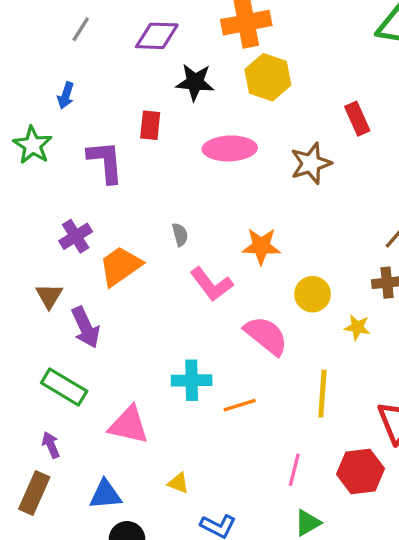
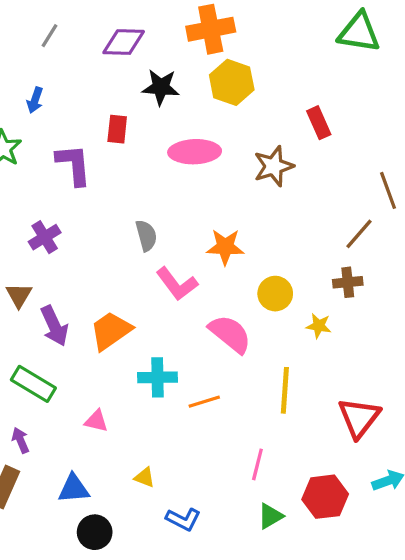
gray semicircle: (180, 235) -> (146, 236), size x1.4
orange trapezoid: (120, 266) -> (111, 331), moved
pink triangle: (129, 425) -> (96, 421), size x0.6
red hexagon: (361, 471) -> (325, 497), moved

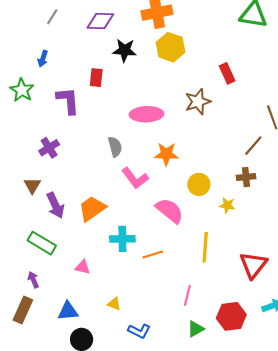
pink ellipse: (195, 152) -> (146, 114), moved

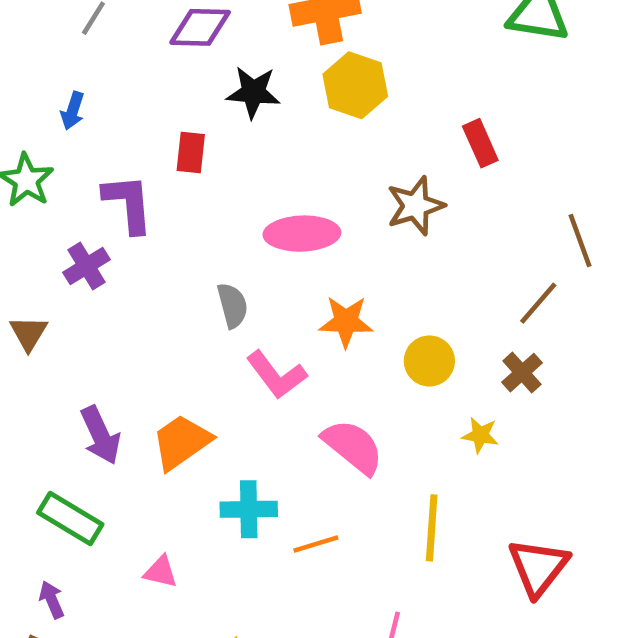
purple cross: (49, 148) -> (86, 266), moved
brown cross: (246, 177) -> (522, 373), turned -36
yellow circle: (199, 184) -> (429, 361), moved
brown triangle: (32, 185) -> (29, 333), moved

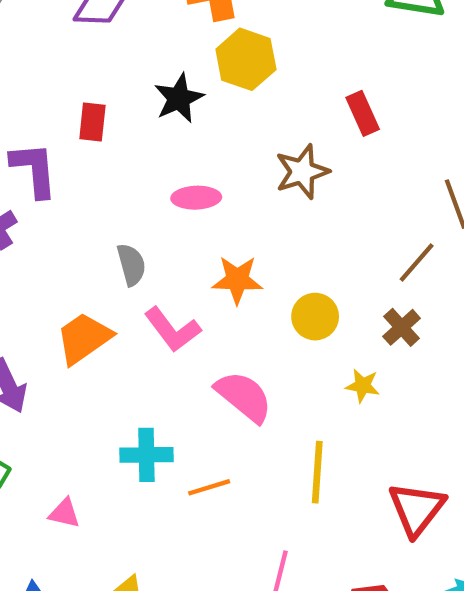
black star: (253, 92) -> (179, 98), moved, turned -30
pink ellipse: (302, 234) -> (196, 198), size x0.7
orange trapezoid: (181, 442) -> (84, 338), moved

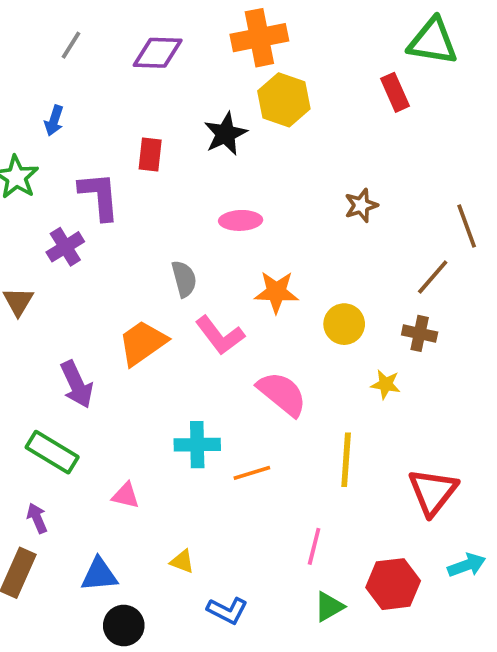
red rectangle: (363, 113) -> (395, 92), moved
brown star: (302, 172) -> (361, 205), moved, size x0.7
brown cross: (402, 327) -> (420, 333), turned -36

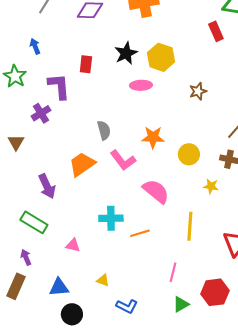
yellow hexagon: (284, 100) -> (161, 57), moved
blue arrow: (54, 121) -> (35, 46), turned 140
pink ellipse: (241, 220) -> (141, 85), moved

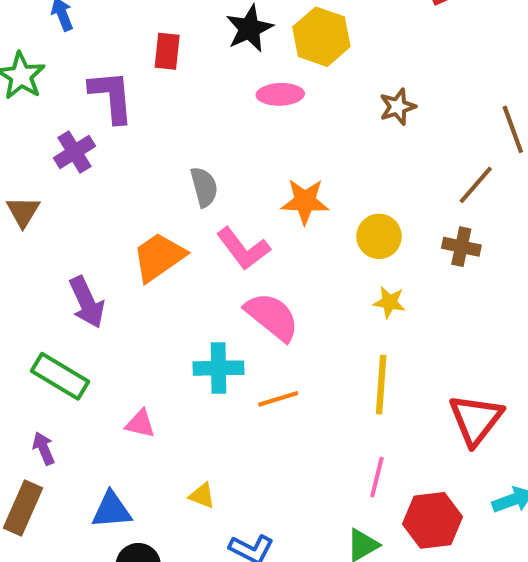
yellow star: (211, 186) -> (389, 302), moved
pink semicircle: (156, 191) -> (272, 317), moved
pink line: (173, 272) -> (377, 477), moved

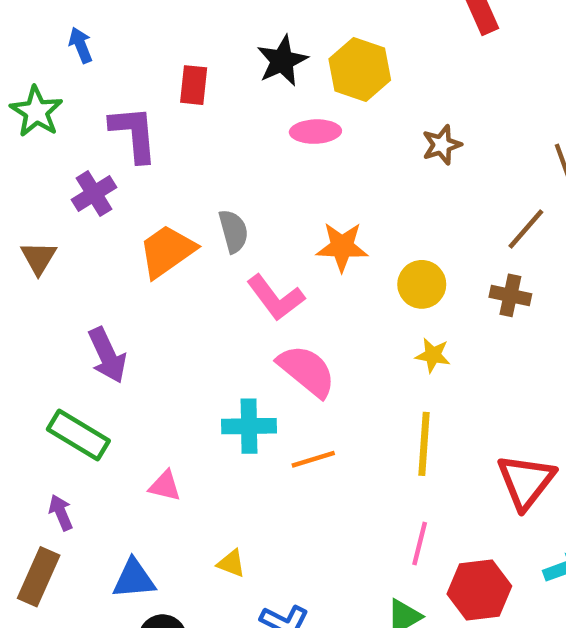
orange trapezoid: (159, 257) -> (167, 251), moved

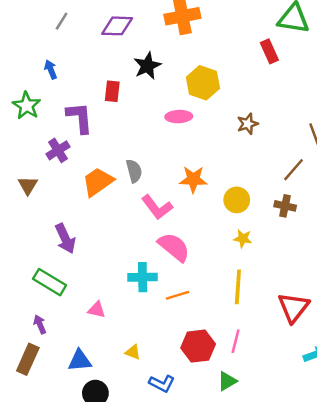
black star: (282, 61) -> (147, 66), moved
red hexagon: (479, 590) -> (198, 346), moved

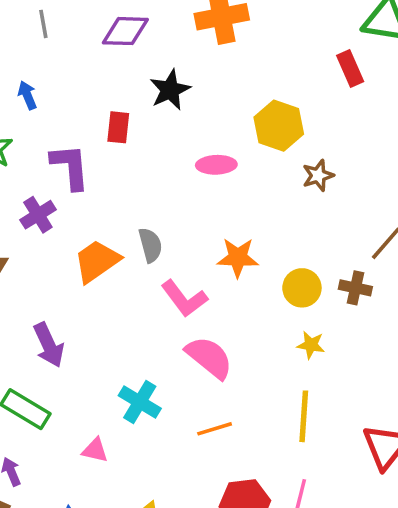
gray line: (62, 21) -> (43, 24), turned -42
yellow hexagon: (203, 83) -> (279, 126), moved
brown cross: (285, 206) -> (355, 288), moved
cyan cross: (143, 277) -> (140, 402), moved, turned 32

